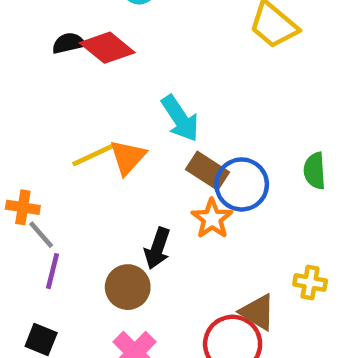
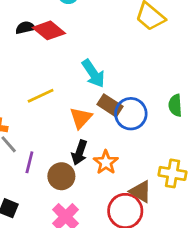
orange triangle: (128, 157) -> (81, 118), moved
orange star: (212, 219) -> (106, 162), moved
purple line: (52, 271) -> (29, 162), moved
yellow cross: (310, 282) -> (172, 173), size x1.4

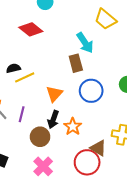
black semicircle: (25, 28) -> (13, 68), moved
cyan arrow: (93, 73) -> (85, 43), moved
brown rectangle: (110, 105) -> (76, 63), moved, turned 42
purple line: (29, 162) -> (22, 114), moved

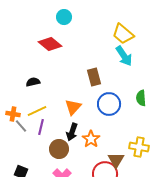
cyan arrow: (85, 43) -> (124, 56), moved
yellow line: (25, 77) -> (37, 111), moved
brown triangle: (98, 148) -> (116, 160), turned 30

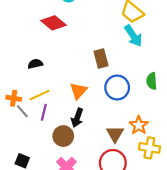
orange star: (91, 139) -> (139, 125), moved
yellow cross: (139, 147) -> (149, 148), moved
brown triangle: (116, 160) -> (115, 134), moved

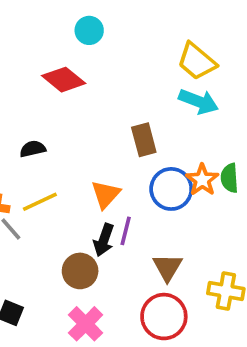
cyan arrow: (133, 36) -> (199, 101), turned -35
purple line: (44, 112) -> (126, 231), moved
orange star: (139, 125) -> (202, 180), moved

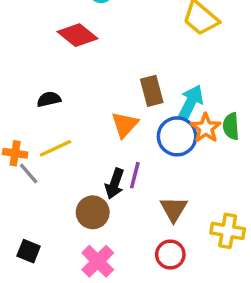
cyan arrow: (199, 101) -> (191, 103), moved, turned -84
orange triangle: (106, 194) -> (125, 125), moved
red circle: (164, 317) -> (170, 255), size x0.7

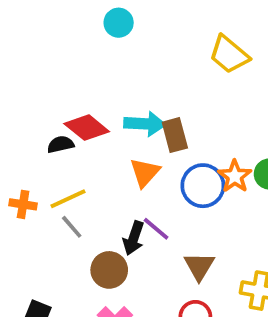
red diamond: (77, 35) -> (87, 128), moved
cyan arrow: (191, 103) -> (145, 124), moved, turned 66
gray line: (29, 174) -> (72, 227), moved
purple line: (135, 175) -> (156, 229), turned -64

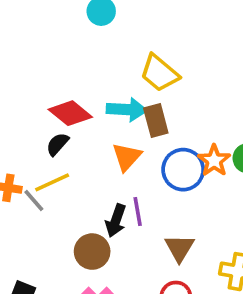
yellow trapezoid: (229, 55) -> (159, 73), moved
black semicircle: (60, 144) -> (58, 144), moved, turned -35
gray line: (72, 227) -> (34, 201), moved
purple line: (156, 229) -> (138, 211), turned 40

